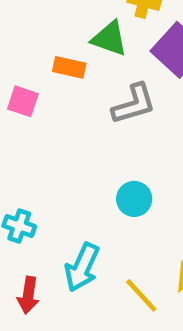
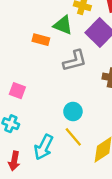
pink square: (23, 101) -> (17, 91), moved
yellow line: (141, 295) -> (73, 137), moved

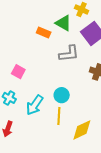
yellow line: (73, 137) -> (59, 116), turned 36
cyan arrow: (44, 147) -> (35, 105), moved

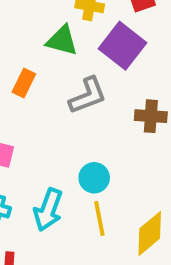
orange rectangle: (44, 32) -> (24, 83), moved, turned -72

